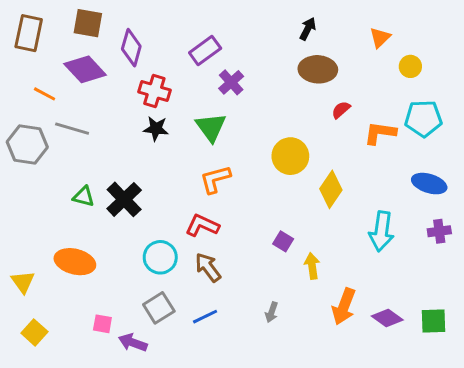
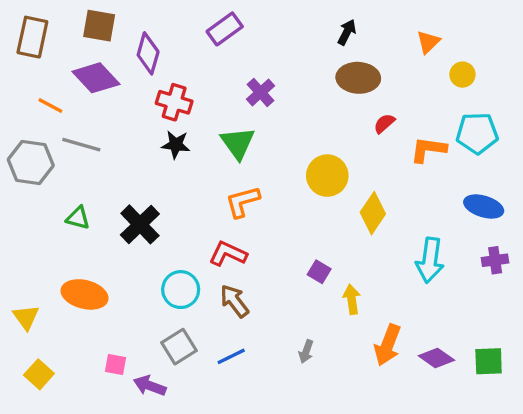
purple rectangle: (205, 51) -> (225, 29), moved
green triangle: (84, 197) -> (78, 218), moved

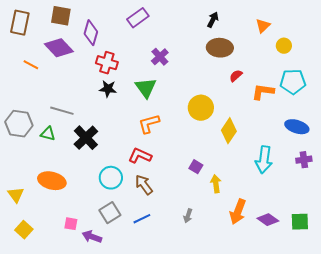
gray line: (81, 145) -> (62, 111), moved
gray hexagon: (31, 163) -> (19, 124), moved

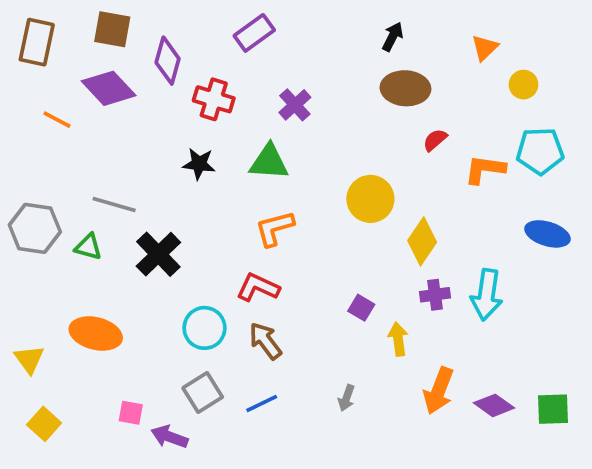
red cross: (107, 63) -> (214, 99), moved
green triangle: (146, 88) -> (269, 162), turned -50
purple cross: (304, 160) -> (435, 295), moved

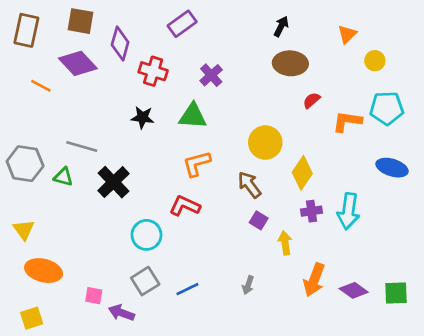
orange ellipse: (96, 333) -> (44, 271), moved
brown arrow: (265, 341) -> (249, 185), moved
yellow triangle: (29, 359) -> (24, 230), moved
yellow square: (44, 424) -> (32, 318), moved, turned 30

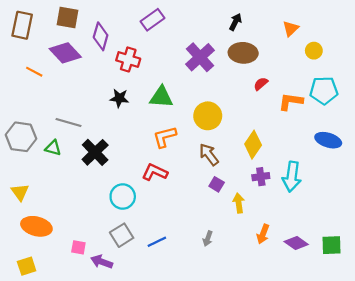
purple cross: (211, 75) -> (200, 57), moved, size x1.5
yellow circle: (265, 143) -> (208, 116), moved
orange arrow: (314, 280) -> (263, 234), size x0.7

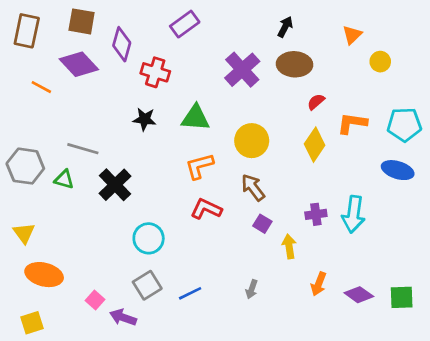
cyan pentagon: (324, 90) -> (404, 125), moved
yellow diamond: (253, 145) -> (315, 145), moved
red L-shape: (155, 172) -> (206, 209), moved
pink square: (78, 247) -> (95, 300), turned 32

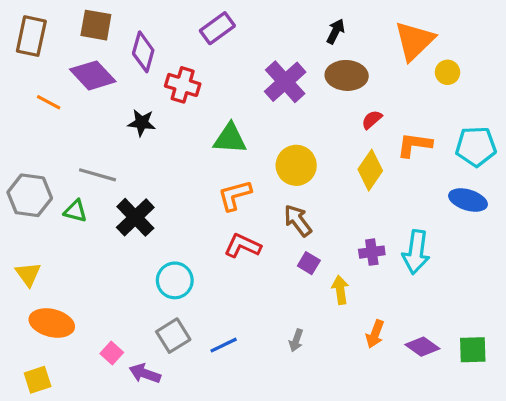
orange triangle: (352, 35) -> (414, 41), size x1.8
black star: (145, 119) -> (142, 123), moved

